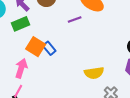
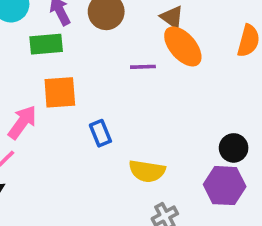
orange square: (36, 47) -> (60, 92), turned 36
blue rectangle: (49, 48) -> (100, 133), moved

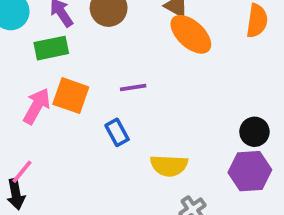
purple line: (143, 67) -> (133, 88), moved
orange square: (60, 92) -> (71, 96), turned 30
pink arrow: (22, 122) -> (37, 106), moved

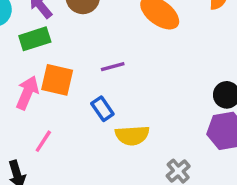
yellow semicircle: (169, 166) -> (132, 135), moved
pink line: (22, 172) -> (43, 141), moved

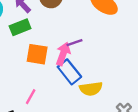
pink arrow: (27, 93) -> (63, 54), moved
blue rectangle: (102, 109) -> (69, 72), size x1.5

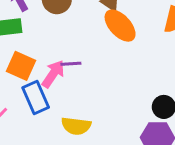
blue rectangle: (69, 72) -> (36, 98), moved

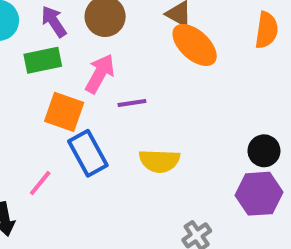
pink arrow: (53, 74) -> (100, 74), moved
yellow semicircle: (76, 126) -> (159, 161), moved

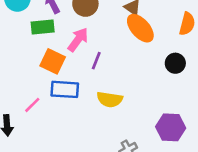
purple line: (132, 103) -> (96, 61), turned -66
black circle: (264, 151) -> (175, 63), moved
blue rectangle: (88, 153) -> (65, 89), turned -64

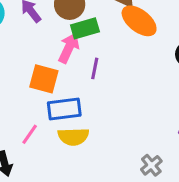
green rectangle: (43, 27) -> (85, 28), moved
yellow semicircle: (110, 99) -> (73, 137), moved

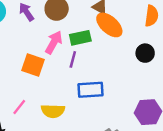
green rectangle: (85, 28) -> (80, 38), moved
blue rectangle: (64, 109) -> (90, 90), moved

